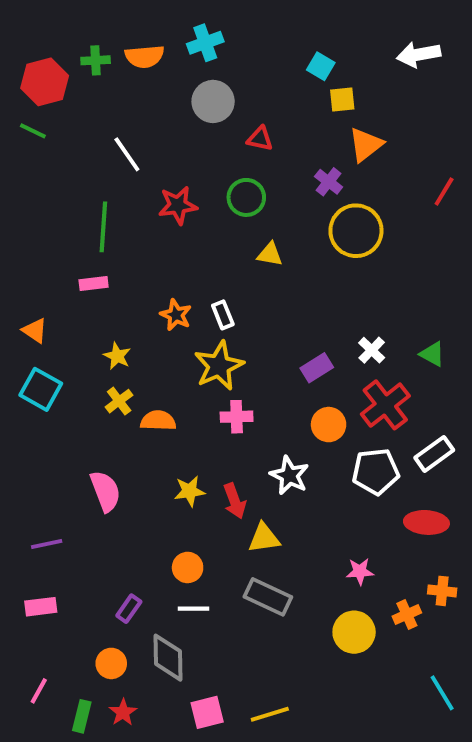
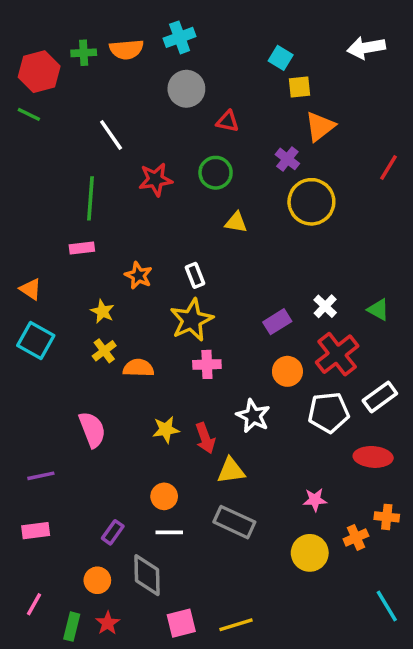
orange star: (176, 315) -> (138, 275), moved

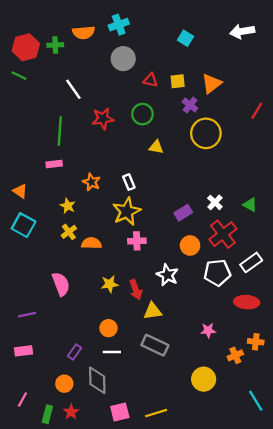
green cross: (84, 53) -> (55, 45), moved
yellow square: (299, 87) -> (178, 81), moved
yellow circle: (310, 553) -> (204, 379), moved

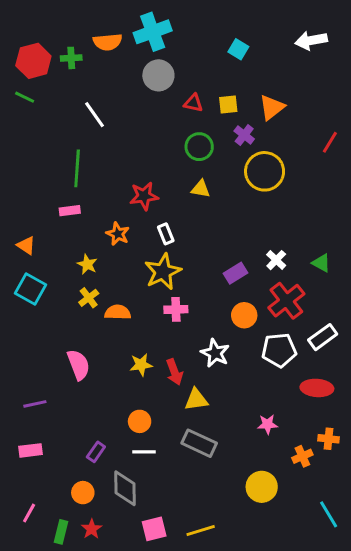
cyan cross: (119, 25) -> (153, 32), size x1.4
green circle: (142, 114) -> (199, 147), moved
red star: (103, 119) -> (144, 196), moved

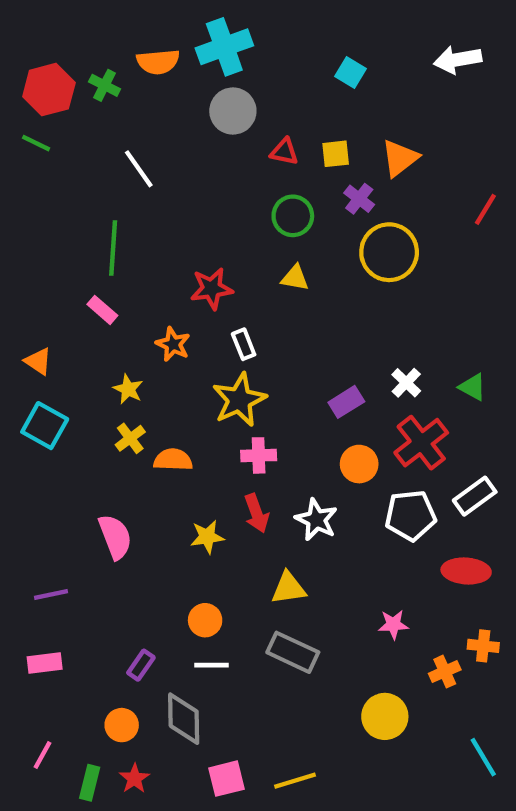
green cross: (71, 58) -> (105, 85), turned 30
pink rectangle: (70, 211) -> (102, 310), turned 48
red arrow: (174, 372) -> (256, 513), moved

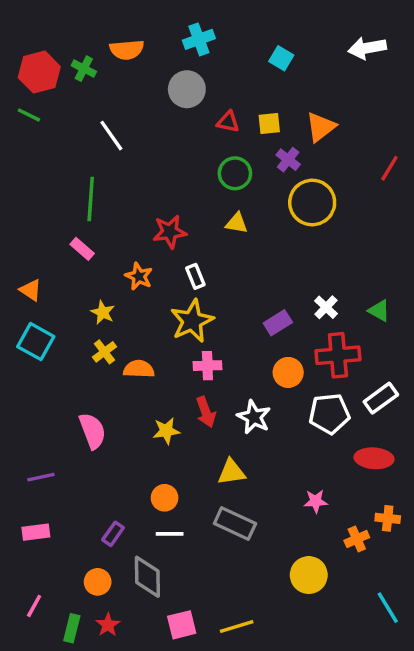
cyan cross: (224, 47) -> (199, 39), moved, size x0.7
red cross: (421, 443) -> (338, 355), turned 33

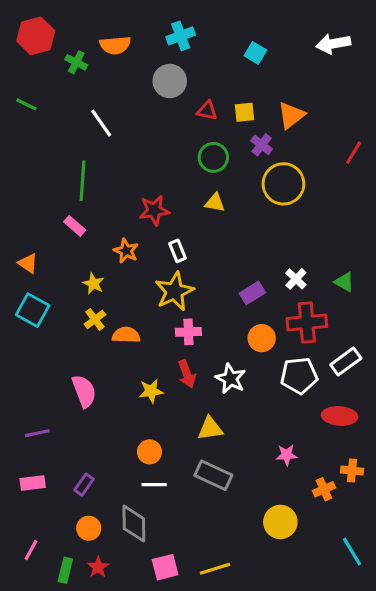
red hexagon: (39, 72) -> (36, 36), moved
purple rectangle: (113, 534) -> (84, 485), moved

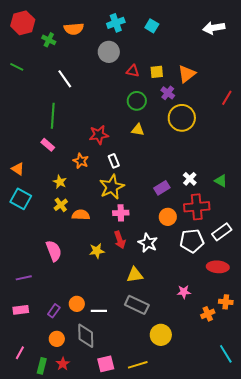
cyan square: (255, 53) -> (152, 26), moved
orange circle: (149, 452) -> (77, 304), moved
yellow circle: (280, 522) -> (161, 335), moved

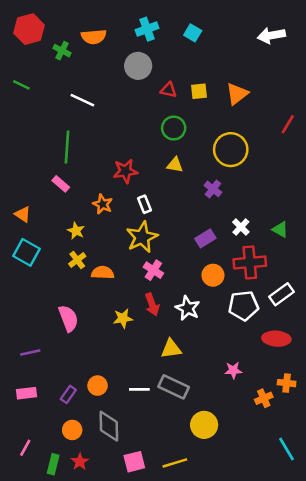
white line: (65, 79) -> (82, 100), turned -30
purple cross: (168, 93) -> (213, 189), moved
pink cross: (121, 213) -> (153, 270), turned 35
white line: (99, 311) -> (139, 389), moved

